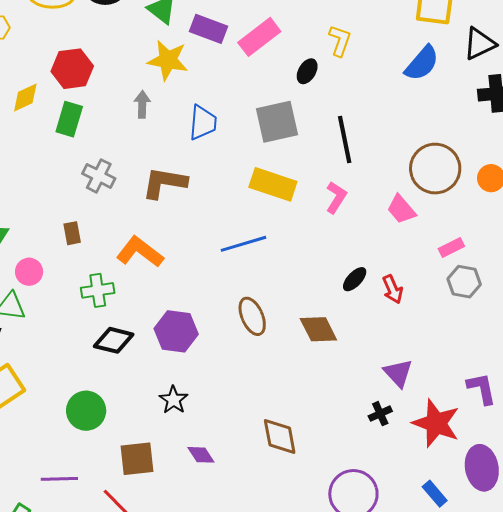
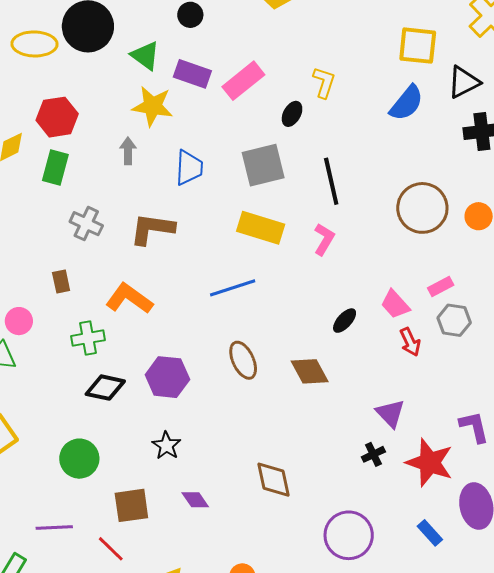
pink trapezoid: (401, 209) -> (395, 304), moved
red arrow: (393, 289) -> (410, 342), moved

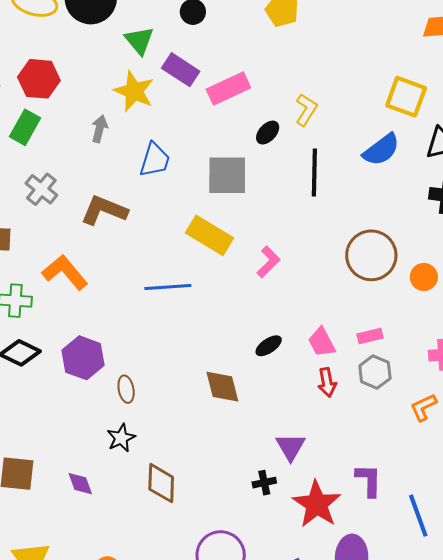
black line: (331, 181) -> (314, 173), moved
brown ellipse: (243, 360) -> (126, 389), moved, size x0.7
black star: (166, 446) -> (121, 438), moved

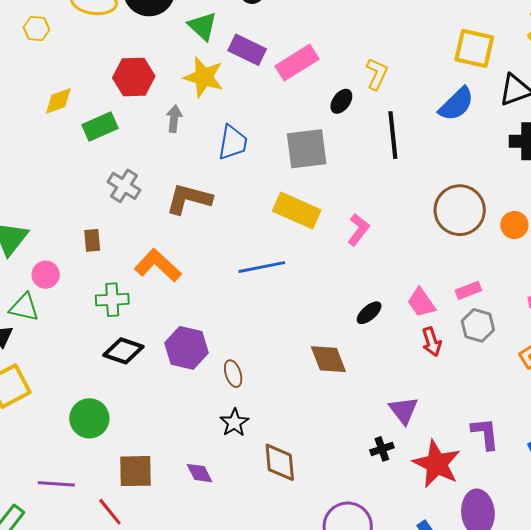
red hexagon: (39, 79) -> (134, 77), moved
green rectangle: (25, 127) -> (100, 126), turned 44

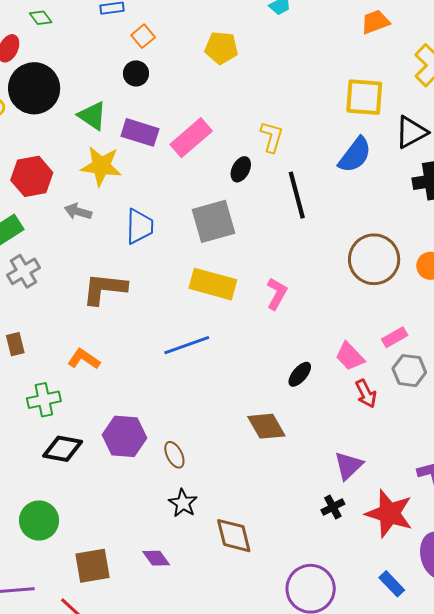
gray arrow: (174, 119) -> (78, 211), turned -72
gray cross: (124, 186) -> (23, 271), moved, turned 36
orange L-shape: (158, 265) -> (84, 359), size x0.7
purple triangle: (404, 410) -> (348, 466), turned 32

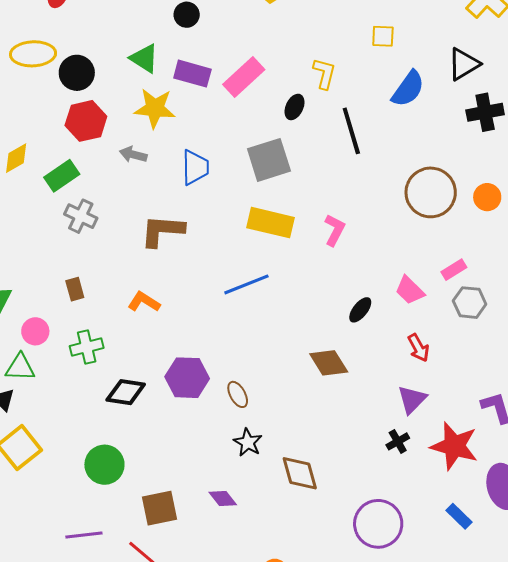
black circle: (34, 88) -> (77, 73), moved, size x0.7
yellow square: (364, 97) -> (383, 36), moved, size x0.6
gray cross: (23, 271) -> (81, 216), turned -32
red arrow: (366, 394) -> (418, 348), moved
green cross: (44, 400) -> (87, 347), moved

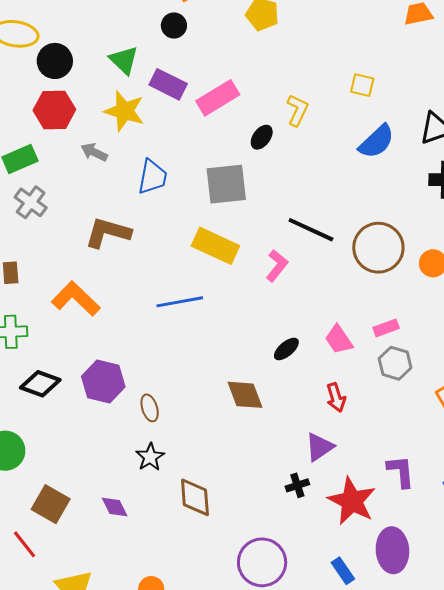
black line: (351, 131) -> (311, 230), moved, turned -60
orange L-shape: (144, 302) -> (76, 299), size x1.5
brown square: (160, 508) -> (51, 504), turned 30

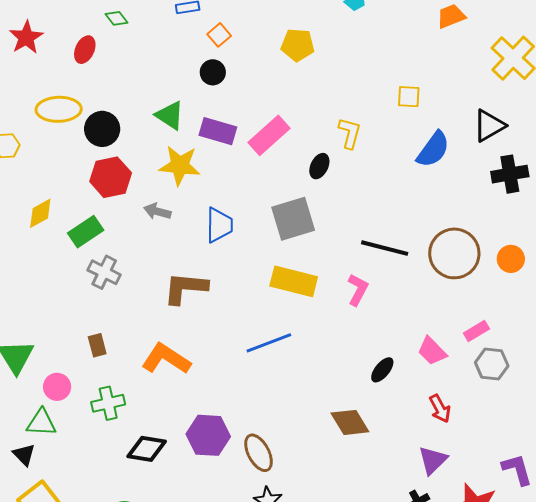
brown ellipse: (150, 408) -> (259, 453), size x1.4

